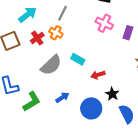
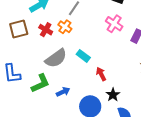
red cross: (37, 38) -> (46, 30), turned -32
red arrow: (98, 75) -> (101, 74), turned 72
green L-shape: (32, 102) -> (40, 83), moved

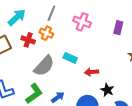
pink cross: (114, 24) -> (82, 22), moved
red arrow: (101, 74) -> (92, 72), turned -56

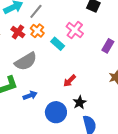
gray line: (51, 13) -> (36, 11), moved
cyan rectangle: (70, 58) -> (58, 44), moved
red arrow: (92, 72) -> (70, 81), turned -56

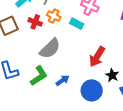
red arrow: (70, 81) -> (97, 57), size x1.5

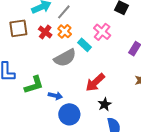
gray semicircle: (50, 49) -> (65, 58), moved
blue arrow: (62, 80) -> (55, 96), turned 32
blue circle: (92, 90) -> (69, 114), moved

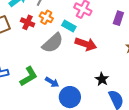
red arrow: (95, 82) -> (86, 44), moved, turned -105
blue arrow: (55, 96) -> (52, 82), turned 32

